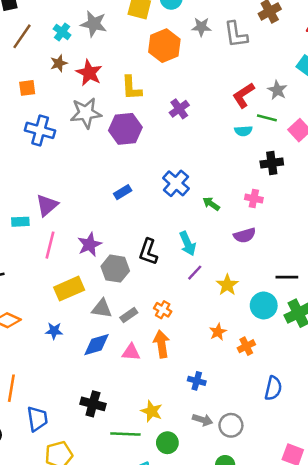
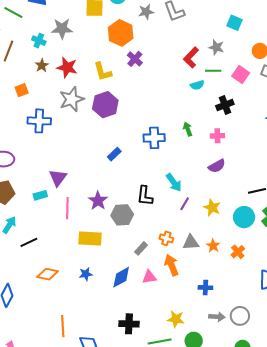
purple cross: (179, 109) -> (135, 59), moved
blue cross: (176, 183) -> (154, 138), turned -30
green arrow: (211, 204) -> (188, 129), moved, turned 48
yellow rectangle: (69, 289) -> (90, 239), turned 40
gray triangle: (102, 309) -> (191, 242), moved

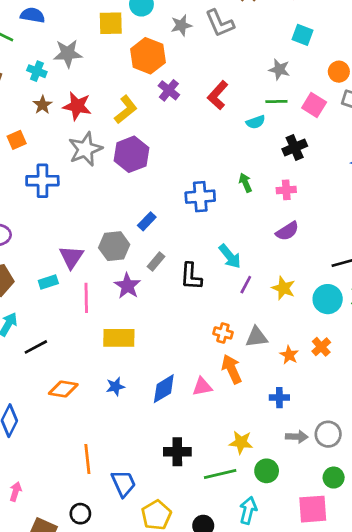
red L-shape: (191, 57) -> (218, 95), moved
yellow L-shape: (103, 72) -> (126, 110), turned -110
gray hexagon: (122, 215) -> (114, 246), moved
orange star: (213, 246) -> (289, 355), moved
gray rectangle: (141, 248) -> (156, 261), moved

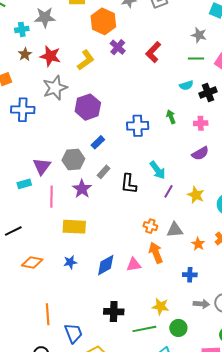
cyan cross: (37, 71) -> (22, 29), turned -32
cyan semicircle: (256, 122) -> (186, 85), moved
purple hexagon: (131, 154) -> (88, 107), moved

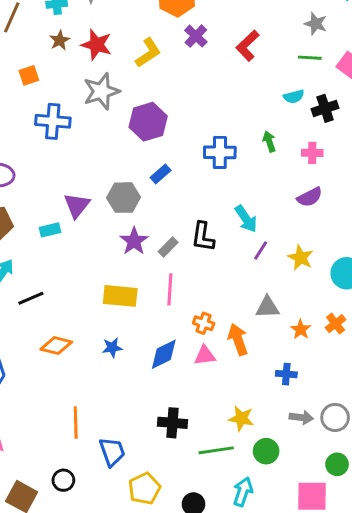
gray rectangle: (104, 172) -> (168, 247), moved
pink line: (51, 197) -> (170, 289), moved
orange cross: (150, 226) -> (204, 323), moved

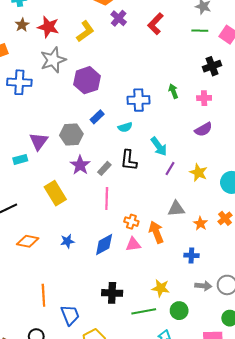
cyan semicircle: (294, 97) -> (125, 127), moved
yellow rectangle: (120, 296) -> (55, 193), moved, turned 55

